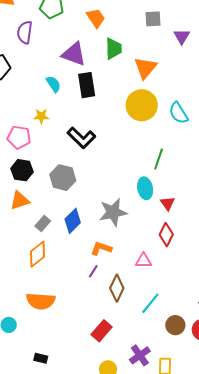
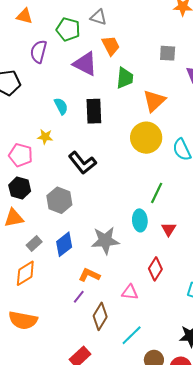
purple triangle: (74, 54) -> (85, 64), moved
red triangle: (167, 203) -> (169, 229), moved

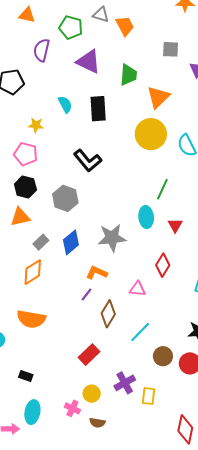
orange trapezoid: (111, 46) -> (125, 26), moved
yellow star: (45, 137) -> (36, 125), moved

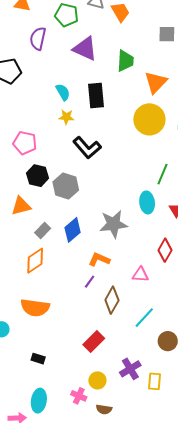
yellow star: (36, 125) -> (66, 117), moved
black hexagon: (25, 187) -> (38, 176), moved
black rectangle: (26, 376) -> (38, 359), moved

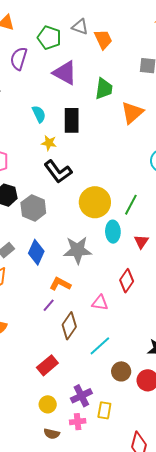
yellow star: (66, 117) -> (49, 143), moved
yellow circle: (149, 119) -> (95, 202), moved
blue diamond: (73, 230) -> (36, 252), turned -30
pink cross: (79, 396) -> (78, 422), moved, turned -35

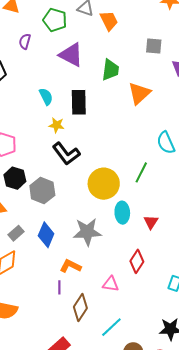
purple semicircle: (19, 59) -> (25, 41), size x0.7
green line: (131, 205) -> (141, 172), moved
purple line: (49, 305) -> (59, 287), turned -40

